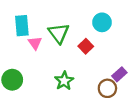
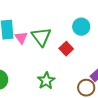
pink triangle: (35, 43) -> (21, 38), moved

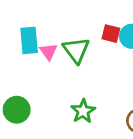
red square: (66, 49) -> (111, 34), moved, turned -32

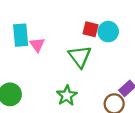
green triangle: (76, 50) -> (80, 56), moved

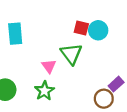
pink triangle: (37, 45) -> (49, 66), moved
green star: (67, 96) -> (44, 91), moved

